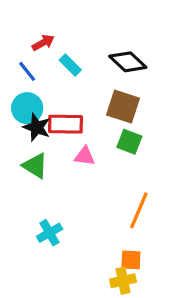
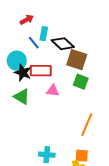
black diamond: (128, 62) -> (63, 44), moved
cyan rectangle: (70, 65) -> (44, 34), turned 56
blue line: (27, 71) -> (34, 43), moved
cyan cross: (50, 233) -> (47, 155), moved, turned 35

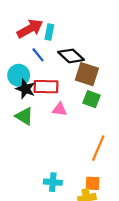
red arrow: (27, 20) -> (30, 29), size x1.6
cyan rectangle: (44, 34) -> (49, 32), moved

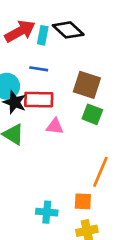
blue line: (38, 55) -> (39, 69), moved, turned -42
black diamond: (71, 56) -> (68, 30), moved
orange square: (93, 183) -> (83, 201), moved

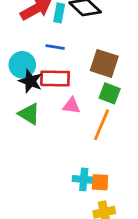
orange line: (100, 172) -> (101, 125), moved
cyan cross: (47, 212) -> (84, 179), moved

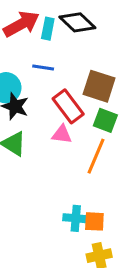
red rectangle: (55, 78) -> (68, 106), moved, turned 52

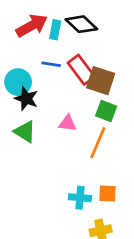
red rectangle: (68, 106) -> (81, 70), moved
orange square: (94, 221) -> (107, 194), moved

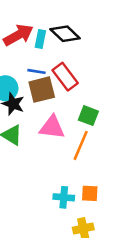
brown square: (101, 81) -> (42, 90), moved, turned -32
pink triangle: (68, 123) -> (52, 127), size x1.5

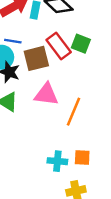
blue line: (36, 71) -> (13, 41), moved
green square: (88, 116) -> (81, 44), moved

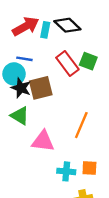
brown square: (36, 58) -> (41, 88), moved
pink triangle: (46, 94) -> (43, 141), moved

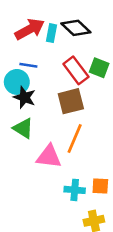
brown square: (41, 88) -> (71, 101), moved
orange line: (81, 125) -> (75, 139), moved

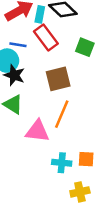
red rectangle: (76, 70) -> (46, 37), moved

